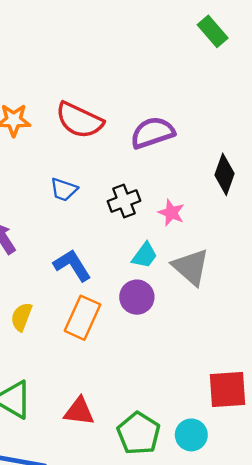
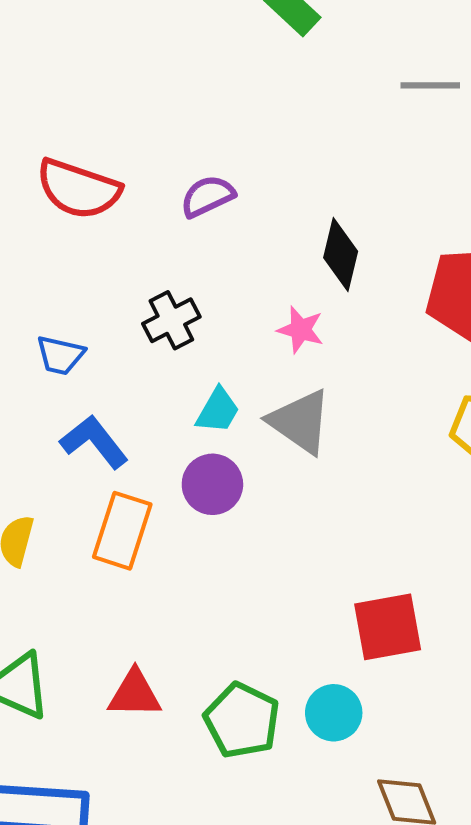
purple semicircle: (152, 133) -> (208, 196), size x0.7
blue trapezoid: (64, 190) -> (60, 355), moved
pink star: (171, 213) -> (301, 330), moved

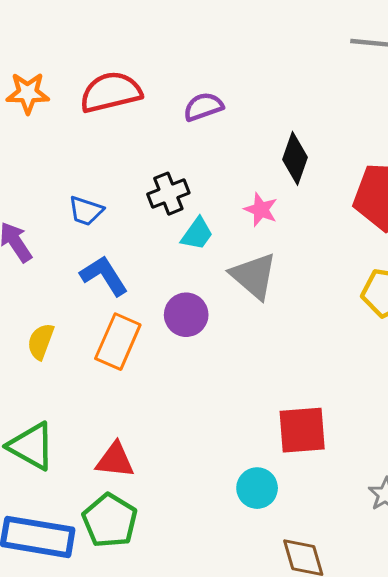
red semicircle: (78, 189) -> (111, 92), turned 142
cyan trapezoid: (218, 411) -> (197, 234), moved
green pentagon: (242, 720) -> (110, 521), moved

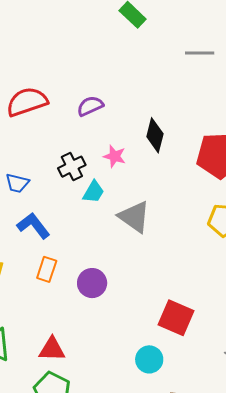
pink star: (261, 210) -> (115, 156), moved
purple circle: (186, 315) -> (92, 283), moved
orange rectangle: (118, 342) -> (47, 269), size x0.7
red square: (302, 430) -> (176, 318), turned 33

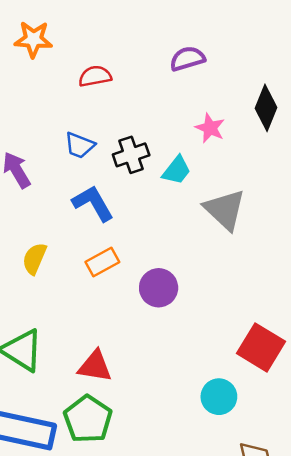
red semicircle: (27, 102) -> (95, 76), moved, size x0.6
black cross: (72, 167) -> (131, 155), moved
orange rectangle: (47, 269) -> (102, 262), turned 35

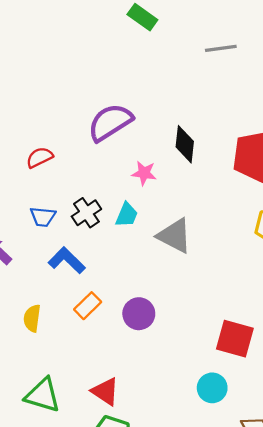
purple semicircle: (187, 59) -> (110, 122), size x1.6
red triangle: (95, 366) -> (105, 391), turned 40

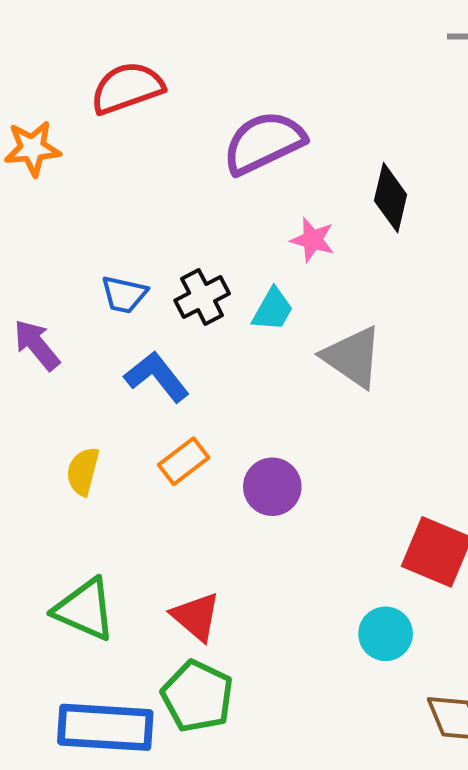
red semicircle: (40, 157) -> (127, 88), moved, size x1.5

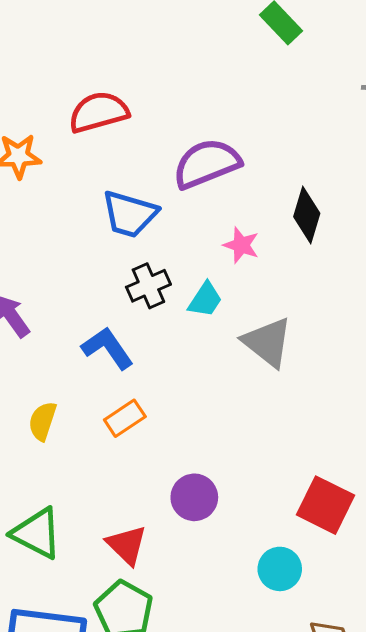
blue trapezoid: (124, 294) -> (129, 214), moved, size x1.5
purple circle: (272, 487) -> (194, 497), moved

